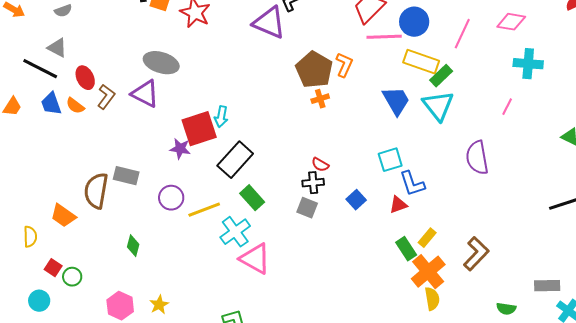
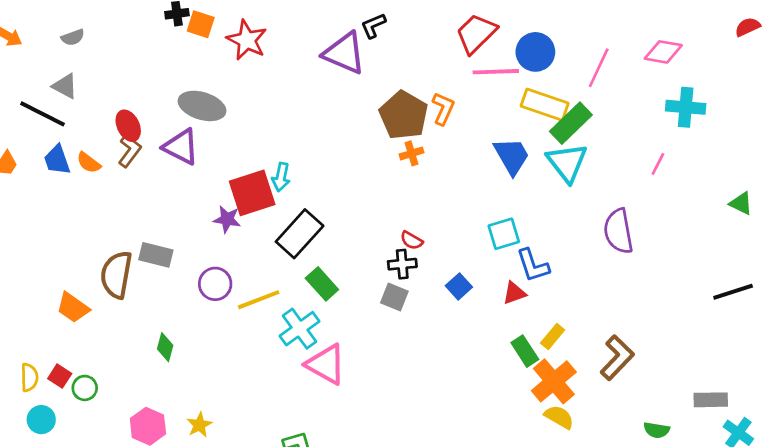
green rectangle: (441, 76) -> (571, 123), size x1.4
red ellipse: (85, 78) -> (128, 126), moved
yellow semicircle: (30, 237) -> (29, 377), moved
yellow semicircle: (432, 299) -> (559, 417), turned -50

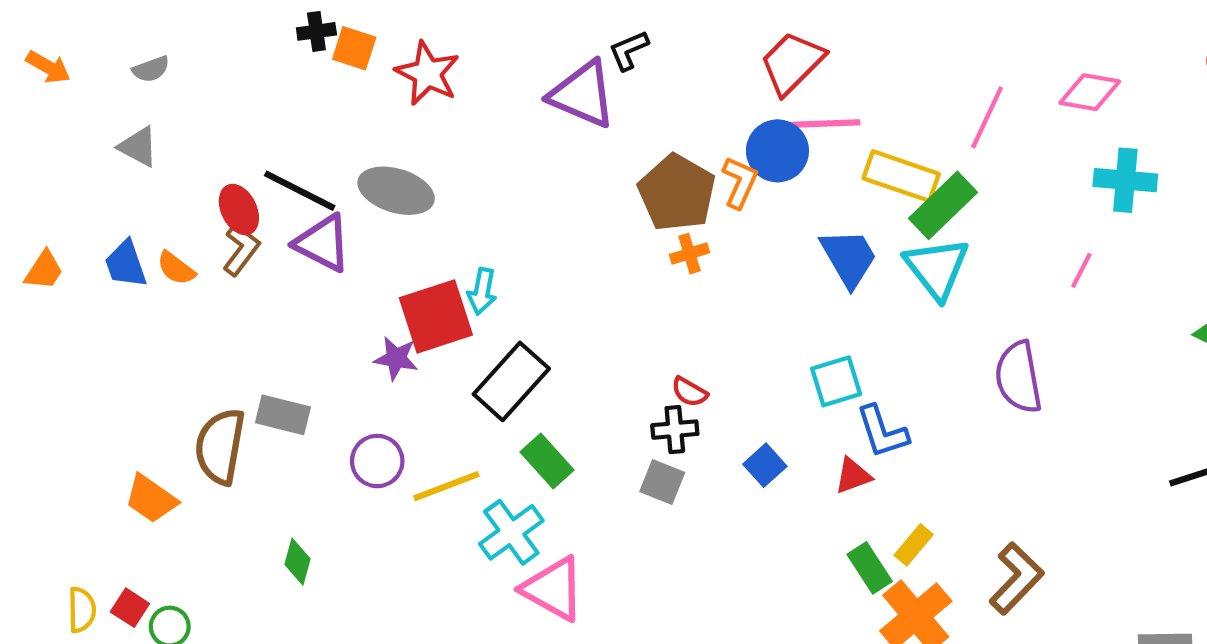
blue circle: (535, 52) -> (777, 151), moved
gray ellipse: (202, 106) -> (396, 191), moved
black line: (43, 114) -> (300, 191), moved

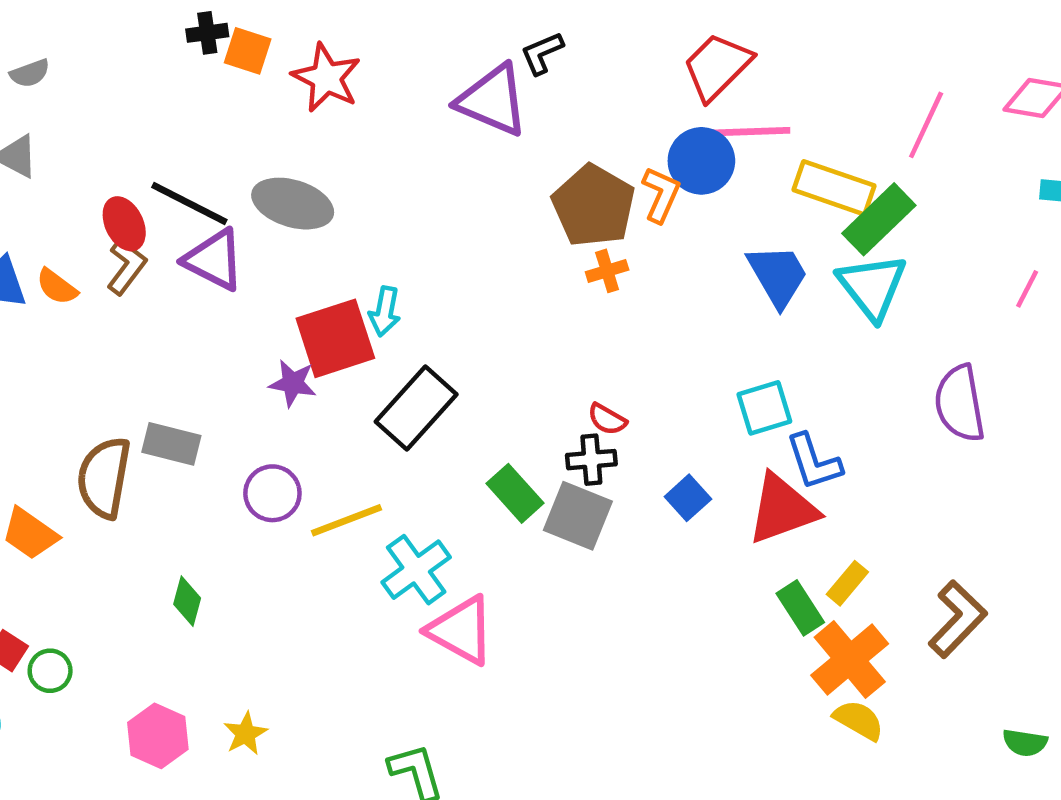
green rectangle: (547, 461) -> (515, 493), moved
red triangle: (853, 476) -> (782, 509), size x1.8
gray square: (662, 482) -> (578, 516), size x1.4

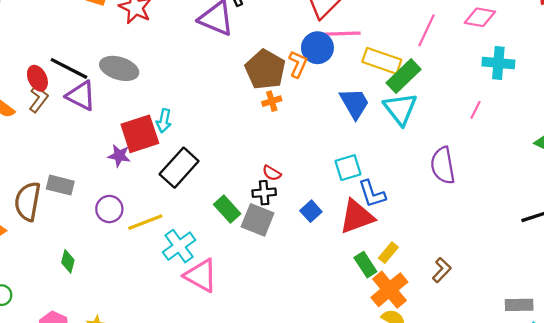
brown L-shape: (957, 619) -> (442, 270), size x0.7

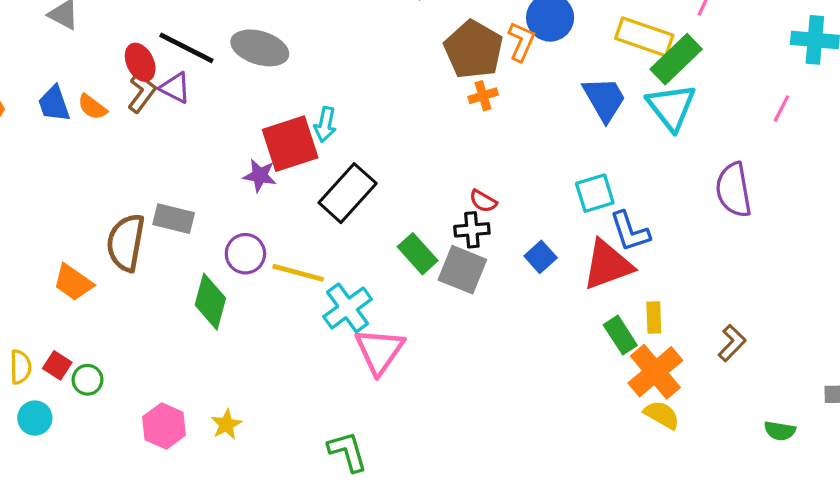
purple triangle: (81, 96) -> (175, 88), moved, size x0.7
yellow line: (145, 222) -> (298, 273), turned 36
yellow rectangle: (388, 253) -> (654, 318), turned -42
green diamond: (68, 261) -> (210, 302), moved, size x1.6
pink triangle: (201, 276) -> (379, 351), turned 36

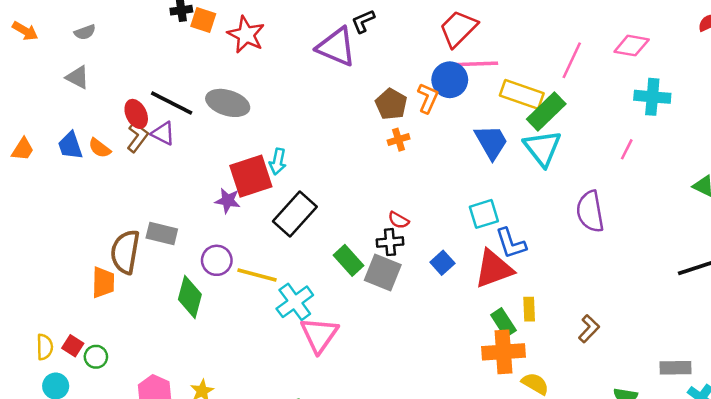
brown pentagon: (474, 50) -> (391, 104), size x0.7
orange trapezoid: (73, 282) -> (103, 282), moved, turned -124
orange cross: (655, 372) -> (503, 352), moved, turned 36

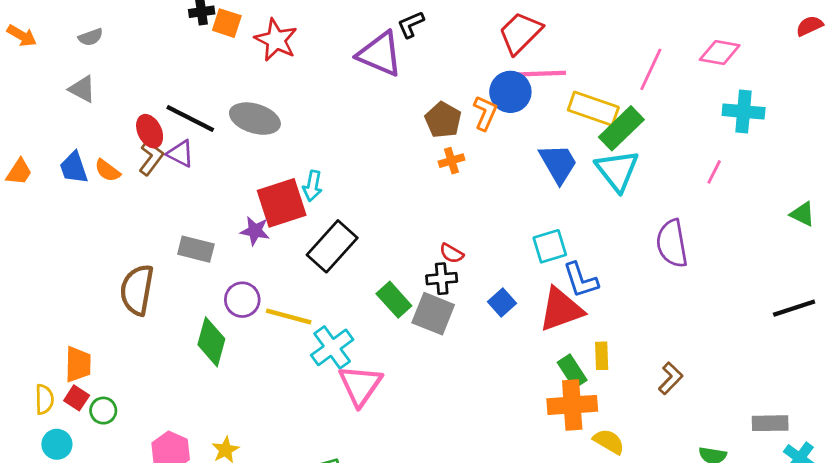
gray rectangle: (162, 234) -> (196, 249), moved
orange trapezoid: (103, 282) -> (78, 364), moved

